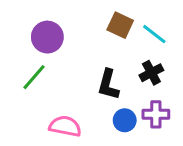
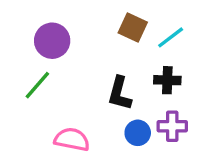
cyan line: (154, 34) -> (171, 37), turned -75
black cross: (151, 73) -> (167, 80), turned 30

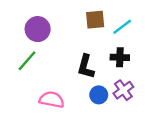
brown square: (133, 28) -> (95, 20), turned -30
purple cross: (172, 126) -> (123, 90), turned -36

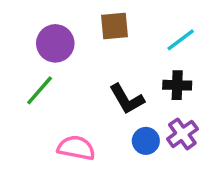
brown square: (95, 20) -> (114, 26), moved
black L-shape: (86, 67) -> (127, 99), turned -45

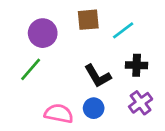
cyan line: (181, 40) -> (123, 30), moved
blue circle: (146, 141) -> (94, 108), moved

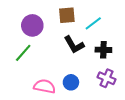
black L-shape: (98, 76) -> (74, 45), moved
purple cross: (141, 103) -> (107, 78), turned -30

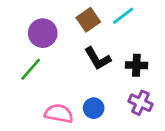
brown square: (67, 15) -> (88, 20), turned -30
cyan line: (93, 23) -> (123, 16), moved

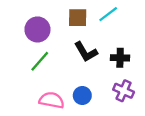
brown square: (88, 20) -> (78, 18), turned 36
green line: (31, 69) -> (40, 61), moved

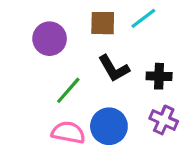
green line: (40, 61) -> (68, 90), moved
blue circle: (82, 96) -> (109, 126), size x1.5

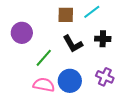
purple circle: (50, 39) -> (22, 33), moved
black cross: (159, 76) -> (103, 39), moved

